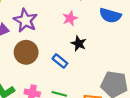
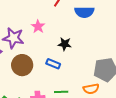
pink star: (70, 18) -> (38, 27), moved

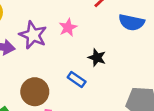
brown circle: (22, 65) -> (35, 92), moved

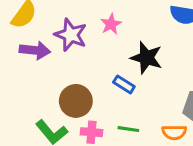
black star: (97, 58) -> (146, 58), size x1.5

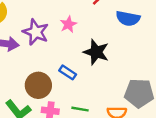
blue rectangle: (124, 84) -> (68, 72), moved

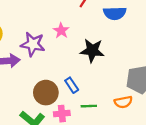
blue rectangle: (68, 72) -> (72, 85), moved, turned 35

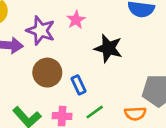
brown circle: (46, 93) -> (47, 73), moved
green line: (89, 106) -> (95, 112), turned -42

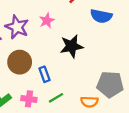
black star: (108, 48) -> (72, 46), turned -30

